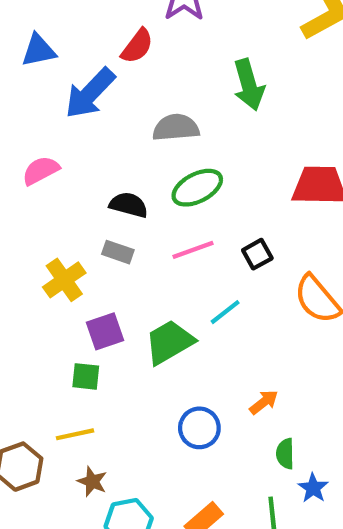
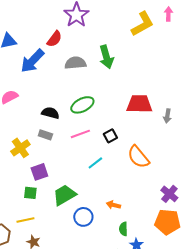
gray semicircle: (176, 128) -> (75, 63), moved
green trapezoid: (169, 342) -> (64, 195), moved
orange arrow: (264, 402) -> (113, 205), turned -128

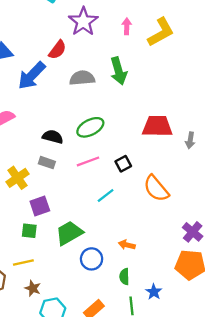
pink arrow: (168, 14) -> (127, 26), moved
green semicircle: (123, 229) -> (124, 277), moved

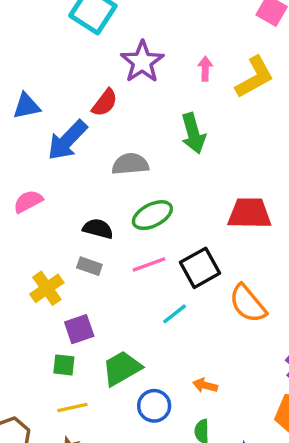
gray semicircle: (82, 78) -> (130, 164), moved
black square: (123, 164) -> (200, 268), size x1.6
yellow line: (23, 262) -> (72, 407), moved

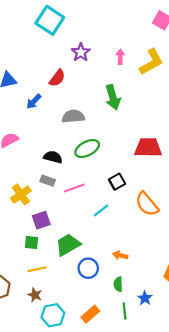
purple star: (142, 62) -> (81, 52), size x0.7
blue arrow: (67, 140) -> (34, 102), size x0.6
pink line: (149, 264) -> (74, 188), moved
black square: (200, 268) -> (117, 182), size x0.7

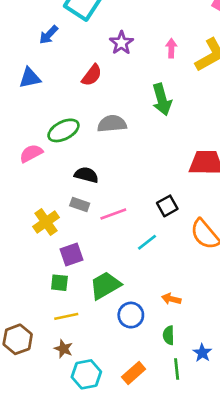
blue arrow: (34, 102) -> (49, 35), moved
green ellipse: (87, 149) -> (63, 130), moved

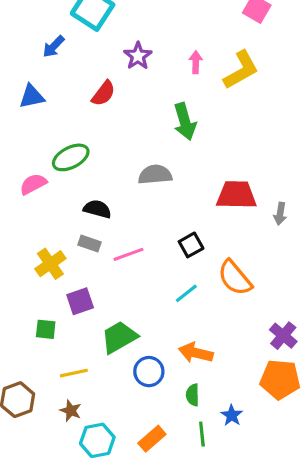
gray semicircle: (112, 124) -> (155, 175), moved
cyan line: (147, 242) -> (186, 293), moved
green square: (59, 283) -> (46, 329), moved
orange arrow: (171, 299) -> (196, 353), size x1.5

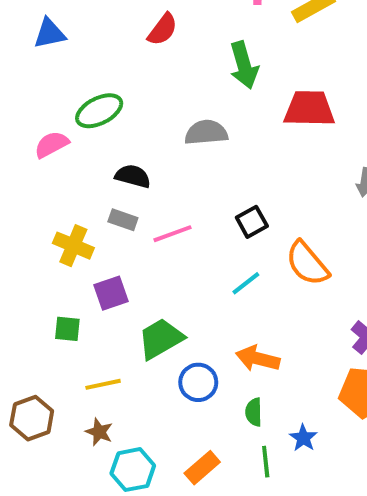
red semicircle: (104, 93) -> (163, 29), moved
red trapezoid: (236, 195) -> (309, 109), moved
yellow cross: (50, 264) -> (73, 246), turned -32

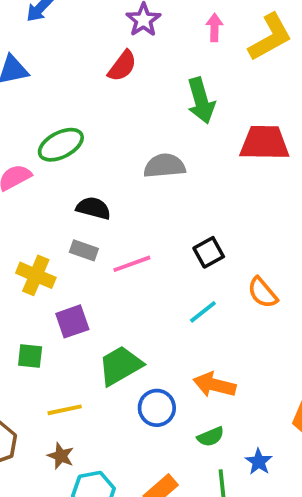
orange semicircle: (307, 263) -> (262, 293), size x0.7
green semicircle: (254, 412) -> (211, 437), turned -112

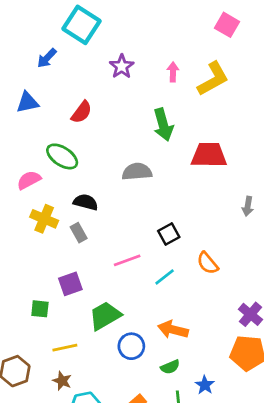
red semicircle: (122, 66) -> (82, 112), moved
green ellipse: (61, 145) -> (62, 156), turned 60
gray rectangle: (84, 250) -> (79, 233), turned 42
pink line: (132, 264) -> (127, 260), moved
yellow cross: (36, 275) -> (44, 219), moved

